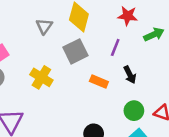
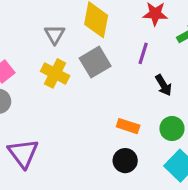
yellow cross: (41, 77) -> (55, 73), moved
orange rectangle: (99, 82) -> (128, 126), moved

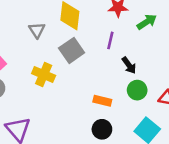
yellow cross: (55, 73) -> (44, 74), moved
green circle: (172, 129) -> (137, 90), moved

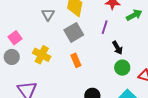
yellow cross: (44, 74) -> (42, 55), moved
orange rectangle: (102, 101) -> (76, 60), moved, turned 48

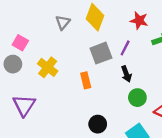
gray square: (74, 32) -> (101, 53), moved
pink square: (15, 38) -> (20, 43), turned -32
black arrow: (117, 48) -> (126, 74), moved

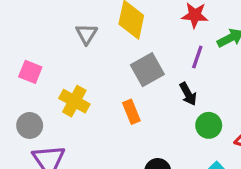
purple line: (125, 48) -> (197, 57), moved
gray circle: (13, 64) -> (30, 125), moved

